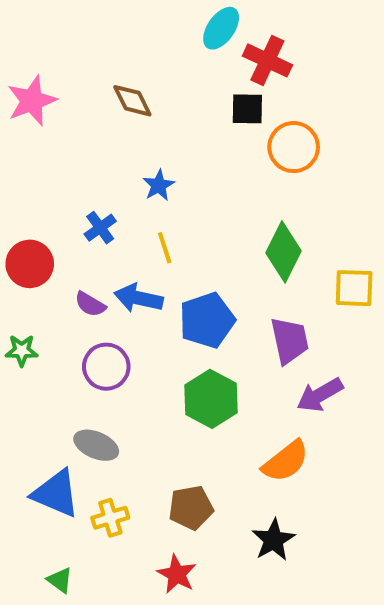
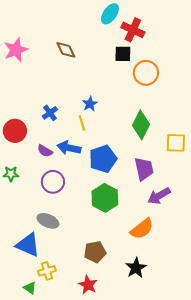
blue star: (159, 185) -> (90, 104), moved
yellow cross: (110, 518) -> (47, 271), moved

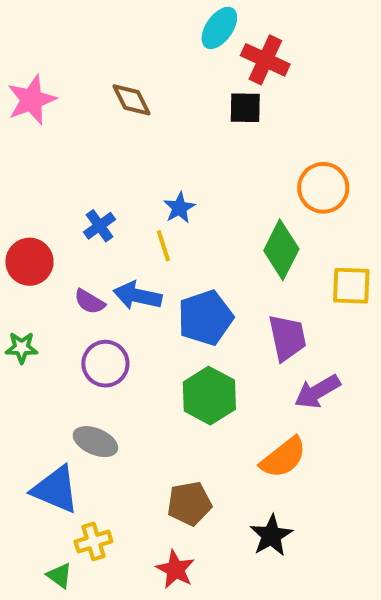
orange circle: (146, 73) -> (323, 188), moved

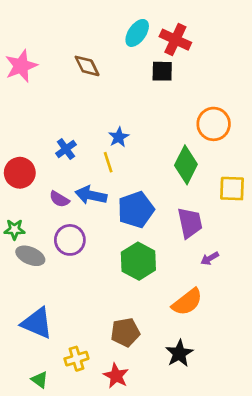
cyan ellipse: (219, 28) -> (137, 33), moved
purple arrow: (317, 392) -> (210, 258), size x0.6
gray ellipse: (95, 442) -> (30, 256), moved
yellow cross: (93, 541) -> (76, 359), moved

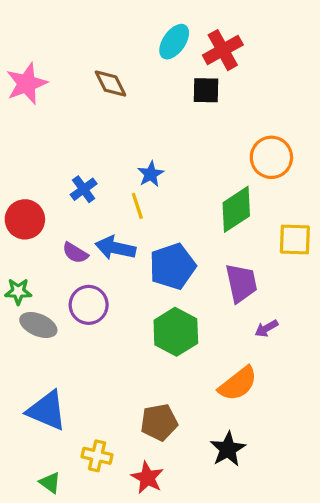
red cross: (175, 40) -> (223, 50), turned 36
green diamond: (186, 165) -> (236, 209), turned 30
yellow cross: (76, 359) -> (97, 456), turned 30

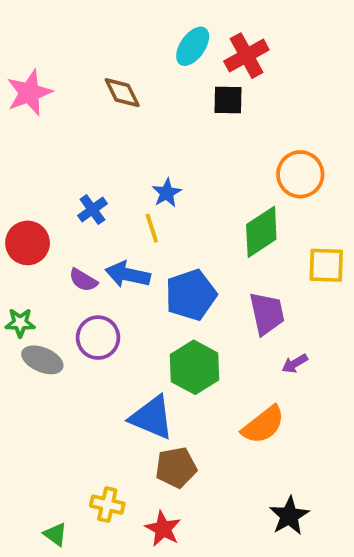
blue triangle: (47, 411) -> (152, 417), moved
black star: (228, 449) -> (289, 516), moved

